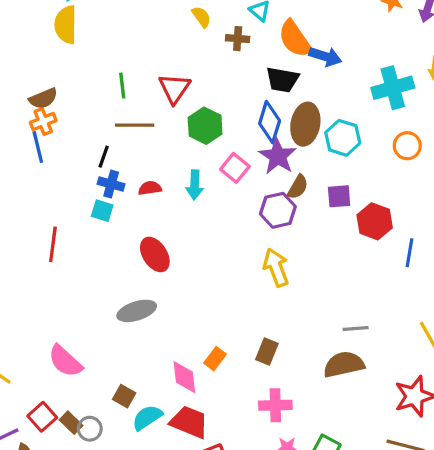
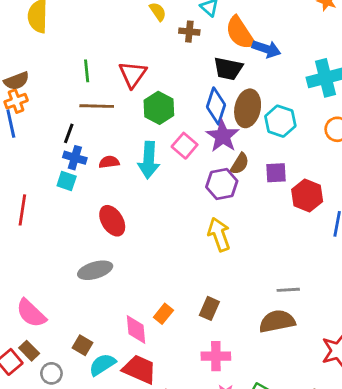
cyan arrow: (195, 185) -> (149, 160), size x1.4
brown rectangle: (71, 423) -> (29, 351), moved

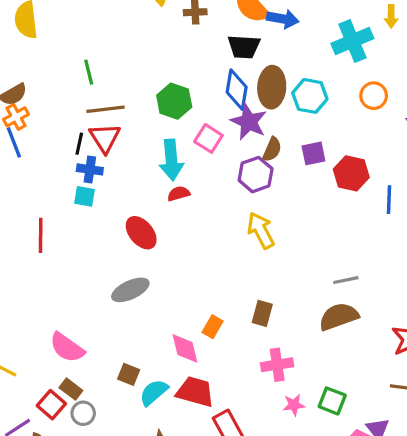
red triangle: (133, 74) -> (105, 138), moved
red semicircle: (109, 162) -> (179, 194), moved
gray circle: (51, 373) -> (83, 413), moved

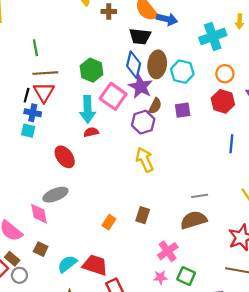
pink square: (208, 138) -> (113, 96), size x1.4
red hexagon: (351, 173) -> (223, 101), moved
pink diamond: (185, 348) -> (39, 214), moved
pink cross: (277, 365) -> (168, 251), moved, turned -30
brown square: (129, 374) -> (41, 249), moved

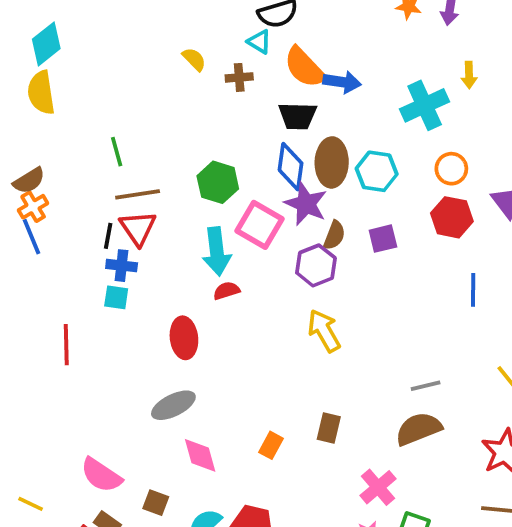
red ellipse: (65, 157) -> (184, 338), turned 35
pink diamond: (39, 214) -> (200, 455), moved

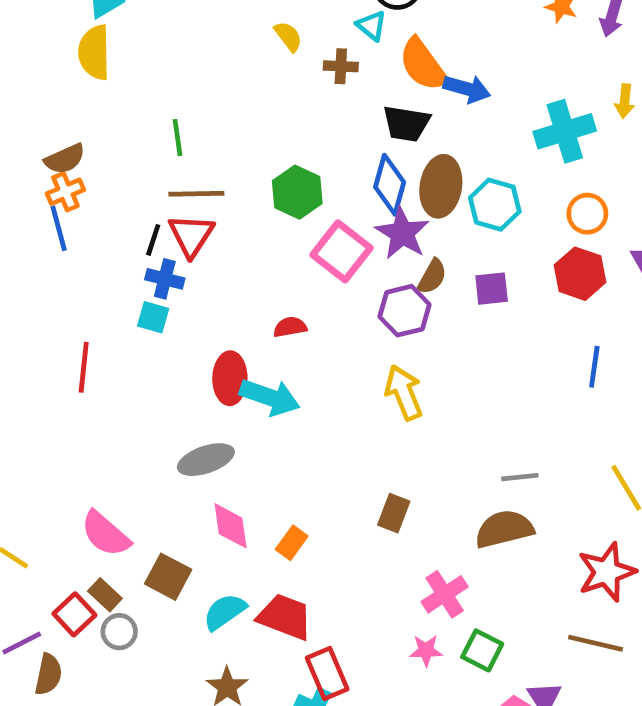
cyan arrow: (217, 252) -> (270, 397), moved, turned -72
orange rectangle: (271, 445) -> (292, 543), moved
brown square: (156, 503) -> (168, 577), size x1.4

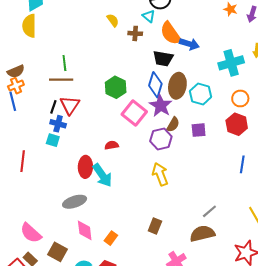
brown line: (196, 194) -> (61, 80), moved
cyan arrow: (270, 397) -> (102, 175), turned 35
gray line: (520, 477) -> (209, 211), turned -35

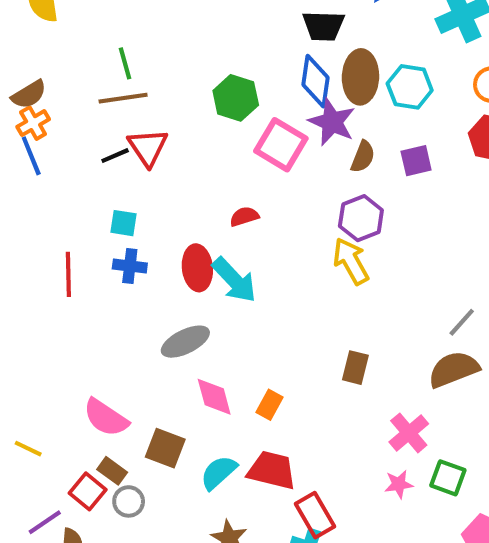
black line: (53, 107) -> (115, 156), turned 56
blue cross: (58, 124) -> (130, 266), moved
purple hexagon: (161, 139) -> (361, 218), moved

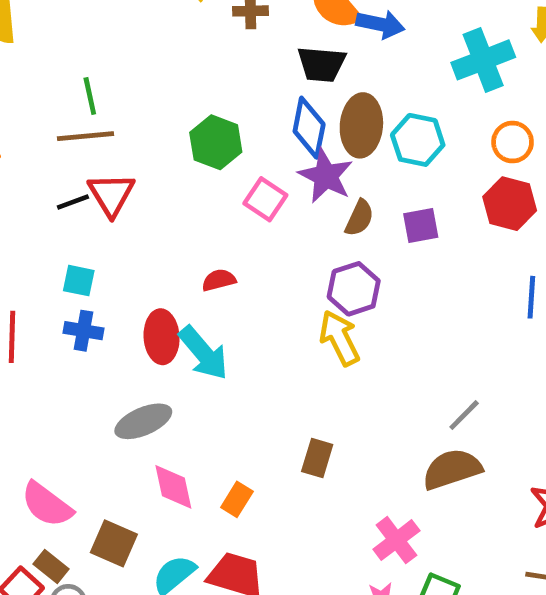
pink square: (281, 145) -> (265, 199), size x0.7
brown rectangle: (355, 368) -> (317, 458), moved

